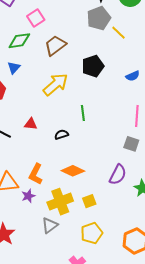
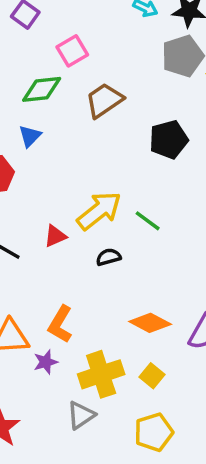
yellow arrow: (55, 84) -> (99, 211), moved
green line: (83, 113) -> (148, 221), turned -49
red triangle: (31, 124) -> (55, 236), turned -32
orange diamond: (73, 171) -> (150, 323), moved
yellow square: (89, 201) -> (152, 376), turned -32

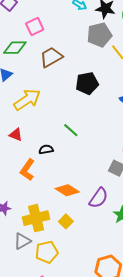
yellow arrow: (99, 211) -> (27, 100), moved
red triangle: (55, 236) -> (16, 135), turned 40
orange L-shape: (60, 324) -> (27, 170), moved
yellow pentagon: (154, 432) -> (47, 252), moved

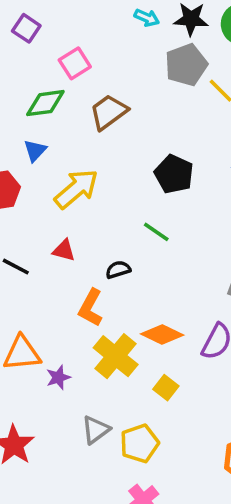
black pentagon: (87, 83) -> (174, 174), moved, turned -30
yellow cross: (36, 218) -> (116, 356), moved, turned -30

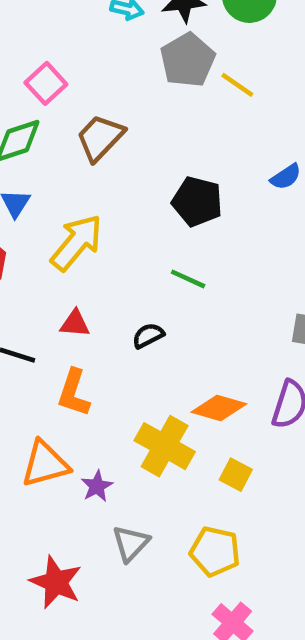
orange L-shape: (90, 308) -> (74, 393), moved
gray triangle: (96, 430) -> (131, 543), moved
yellow pentagon: (139, 443) -> (215, 551), turned -30

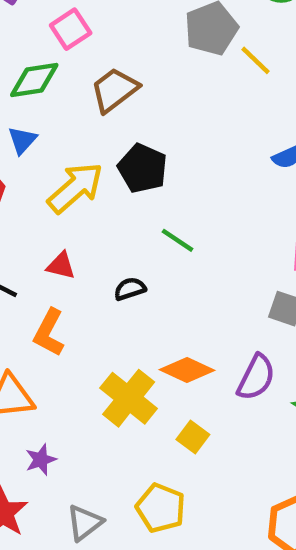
black pentagon: (197, 201) -> (143, 168), moved
purple star: (97, 486) -> (41, 460), moved
gray triangle: (131, 543) -> (85, 523), moved

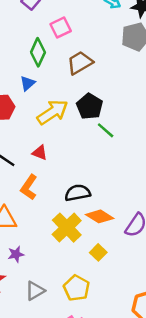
green diamond: (34, 80) -> (38, 52), turned -64
green line: (177, 240) -> (106, 130), moved
black semicircle: (130, 289) -> (78, 193), moved, size x1.5

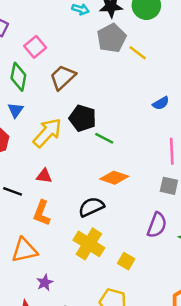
orange diamond: (100, 216) -> (114, 178), moved

